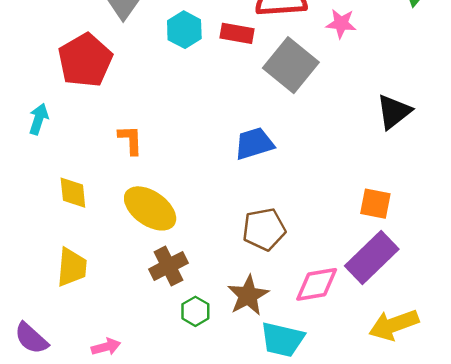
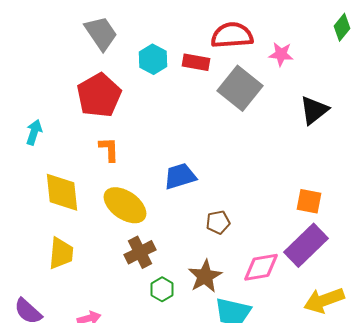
red pentagon: (85, 60) -> (99, 95), moved
black triangle: (394, 112) -> (314, 110), moved
blue trapezoid: (254, 144) -> (180, 176), moved
yellow diamond: (73, 193) -> (62, 192), size x1.5
brown pentagon: (264, 229) -> (218, 222), size x0.7

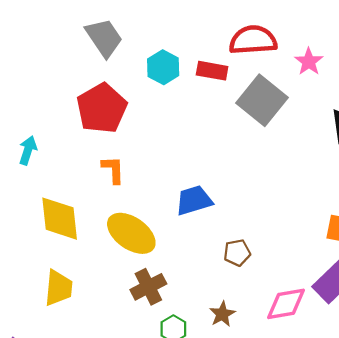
pink star: (281, 54) -> (309, 62), turned 30
brown star: (205, 276) -> (222, 314), size x0.7

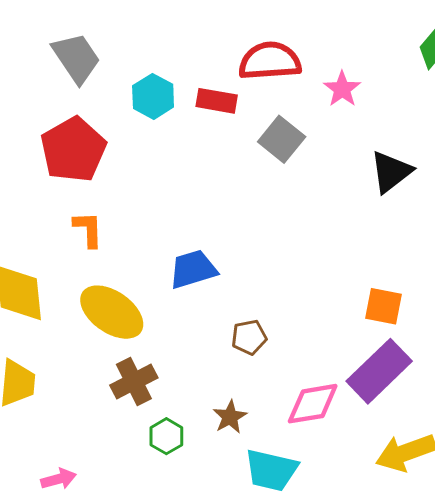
gray square: (262, 100) -> (282, 139), size x0.7

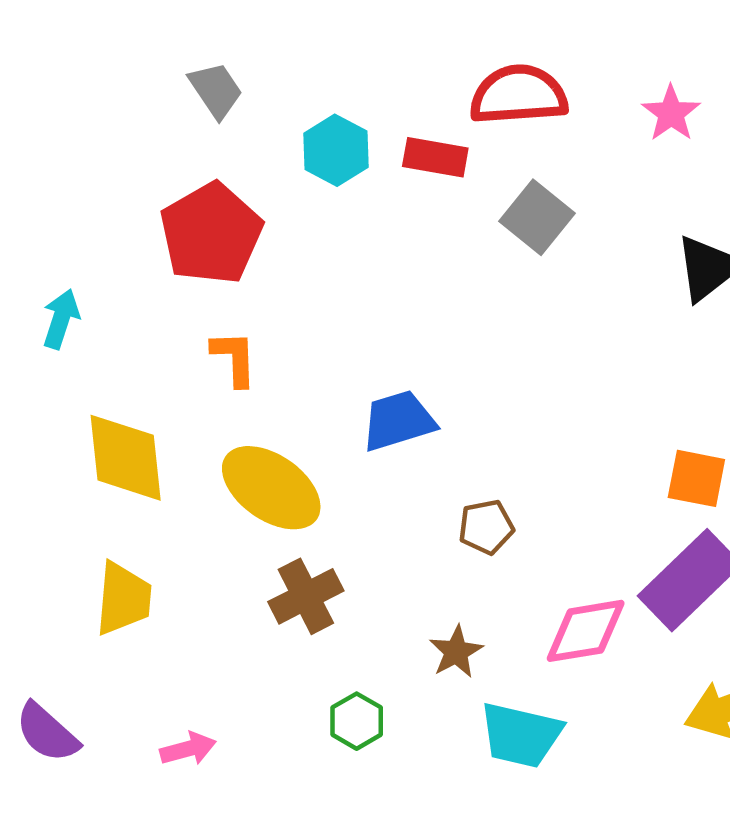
gray trapezoid: (76, 58) -> (216, 90), size x0.7
pink star: (342, 89) -> (671, 113), moved
green hexagon: (166, 436) -> (357, 721), moved

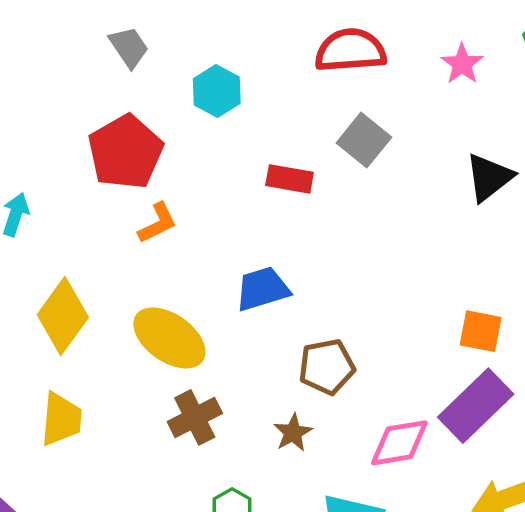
red rectangle: (435, 157) -> (290, 179), moved
orange L-shape: (234, 358) -> (158, 223), moved, turned 66
yellow diamond: (126, 458) -> (63, 316), turned 42
brown pentagon: (486, 527) -> (327, 367), size x1.4
brown star: (456, 652) -> (293, 433), moved

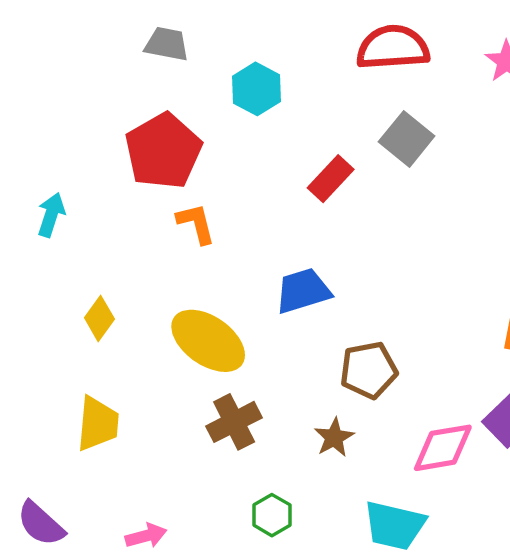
gray trapezoid: (129, 47) -> (167, 44), turned -45
red rectangle: (290, 179) -> (331, 179), turned -57
orange L-shape: (158, 223) -> (196, 223), turned -78
yellow diamond: (63, 316) -> (99, 318), size x0.6

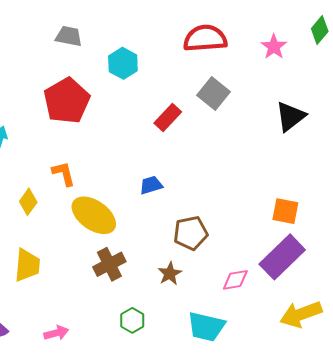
orange L-shape: (196, 223) -> (64, 174), moved
blue trapezoid: (303, 291) -> (151, 185), size x0.7
pink diamond: (443, 448) -> (235, 280), size x0.7

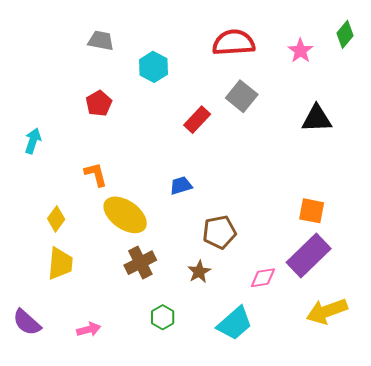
red pentagon: (67, 101) -> (99, 103), size x0.6
black triangle: (291, 116) -> (317, 119), turned 36
yellow diamond: (28, 202) -> (56, 219), moved
cyan trapezoid: (206, 327) -> (235, 323), turned -54

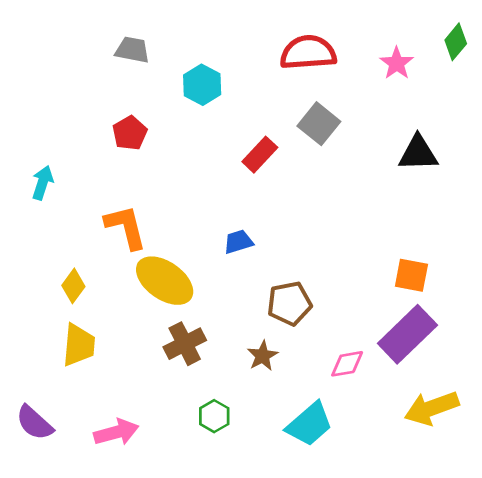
orange L-shape: (96, 174) -> (126, 227), size x1.4
pink arrow: (89, 329) -> (116, 432), size x1.4

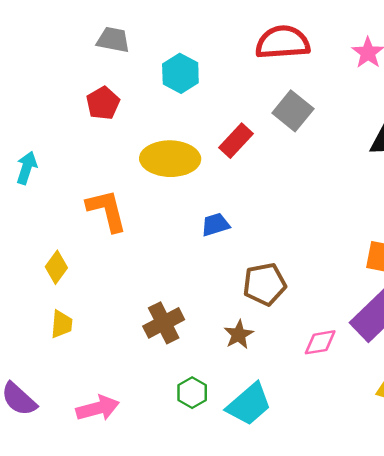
red pentagon: (130, 133) -> (103, 103), moved
yellow ellipse: (165, 281) -> (170, 159), moved, turned -34
yellow trapezoid: (79, 345) -> (62, 324), size x0.7
cyan trapezoid: (309, 424) -> (249, 404), moved

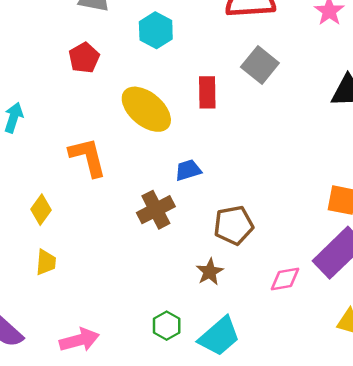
red rectangle: (236, 141) -> (207, 92), turned -44
yellow ellipse: (170, 159) -> (146, 109), turned 39
brown cross: (164, 323) -> (156, 210), moved

